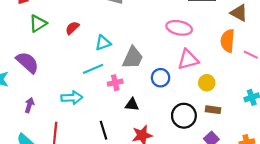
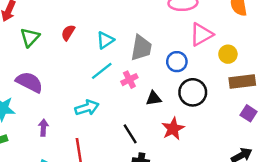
brown rectangle: (213, 110) -> (242, 81), size x1.5
black circle: (184, 116) -> (193, 92), moved

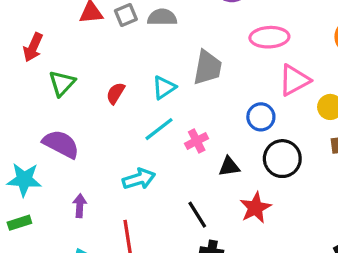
red semicircle: (68, 33) -> (116, 93), moved
gray trapezoid: (141, 48) -> (208, 68), moved

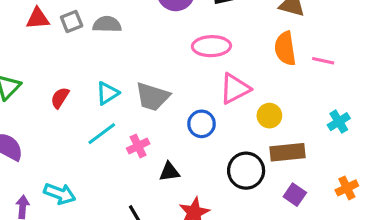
gray trapezoid: (208, 68) -> (152, 97), moved, turned 96
black circle: (282, 159) -> (246, 171), moved
cyan arrow: (139, 179) -> (60, 194), moved, turned 36

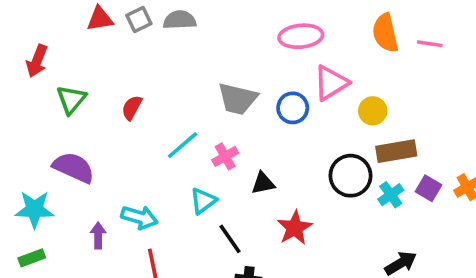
cyan triangle: (107, 93) -> (203, 201), moved
cyan cross: (339, 122) -> (391, 195), moved
blue circle: (201, 124) -> (293, 108), moved
purple square: (295, 195) -> (428, 188), moved

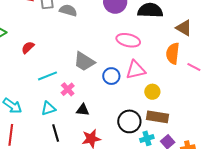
pink cross: (225, 156) -> (68, 89), turned -32

